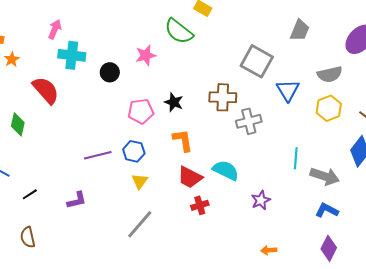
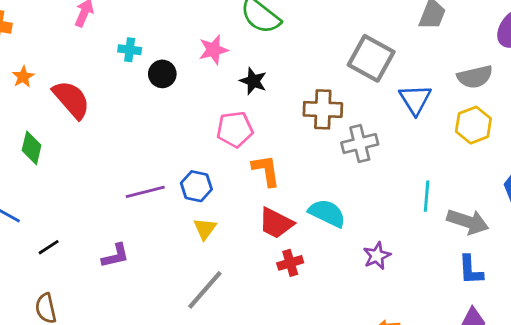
cyan cross: (72, 55) -> (130, 50), moved, size x0.6
orange star: (12, 59) -> (23, 77), moved
black star: (174, 102) -> (253, 81), moved
pink pentagon: (141, 111) -> (235, 129), moved
blue L-shape: (327, 210) -> (471, 270), turned -120

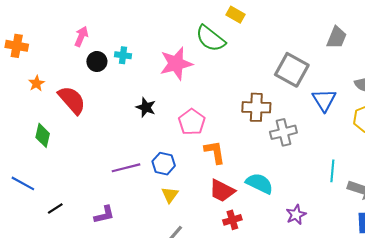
cyan cross: (130, 50) -> (123, 55), moved
pink star: (213, 50) -> (176, 64), size x1.5
black circle: (162, 74) -> (97, 61), moved
black star: (253, 81) -> (146, 107), moved
pink pentagon: (235, 129) -> (192, 122), turned -30

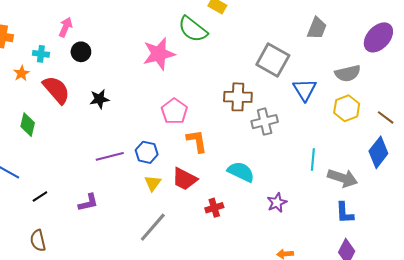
cyan cross: (123, 55) -> (41, 54), moved
black star: (146, 107) -> (99, 99), moved, turned -30
red trapezoid: (222, 191) -> (185, 179), moved

